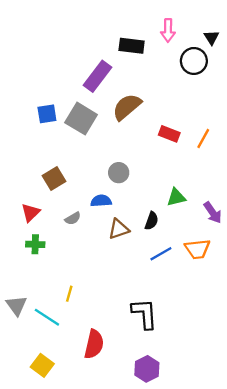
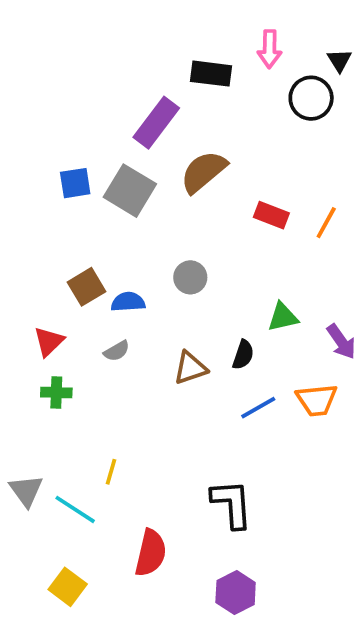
blue semicircle: (101, 201) -> (128, 302), moved

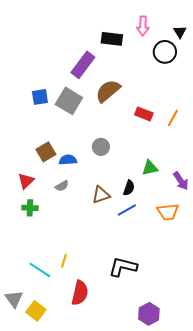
blue line: (258, 408) -> (127, 210), moved
yellow line: (111, 472) -> (64, 261), moved
gray triangle: (26, 491) -> (14, 299), moved
black L-shape: (232, 504) -> (123, 267), turned -72
purple hexagon: (236, 593) -> (149, 314), moved

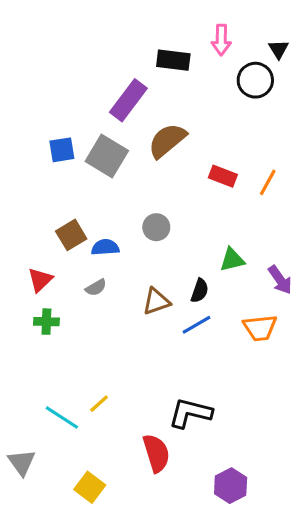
yellow line: (64, 261) -> (99, 404), turned 32
red semicircle: (80, 293) -> (156, 453), moved, turned -30
yellow square: (36, 311) -> (90, 487), moved

